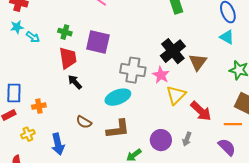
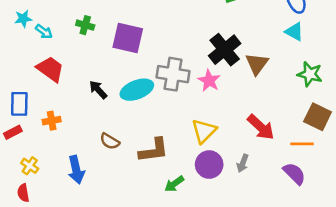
red trapezoid: (68, 58) -> (50, 69), moved, turned -45
yellow triangle: (176, 95) -> (204, 131), moved
cyan ellipse: (118, 97) -> (137, 90), moved
yellow cross: (28, 134) -> (30, 166), moved, turned -32

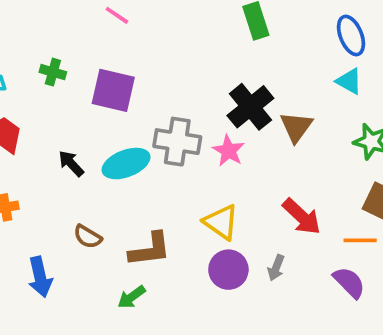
yellow triangle: (204, 131) -> (221, 222), turned -40
green arrow: (174, 184) -> (132, 297), moved

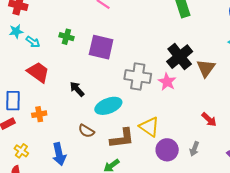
cyan ellipse: (126, 164) -> (108, 106), moved
red arrow: (302, 217) -> (209, 119), size x0.7
yellow triangle: (221, 222) -> (149, 127), moved

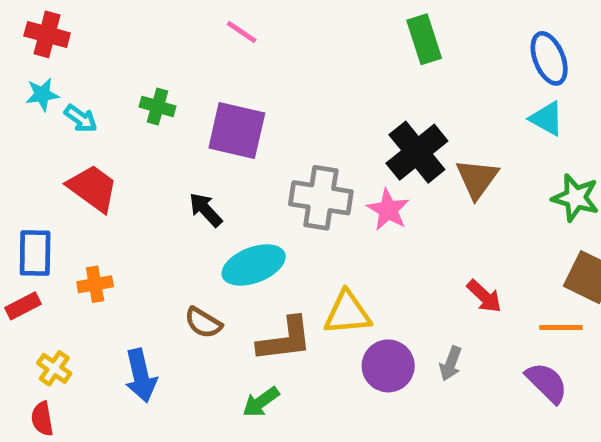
black arrow: (77, 89) -> (206, 210), moved
yellow triangle: (149, 127) -> (347, 313), turned -40

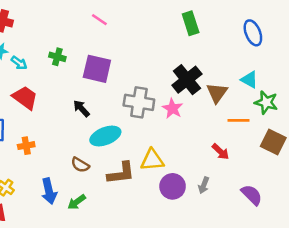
cyan triangle: (547, 119) -> (249, 80), moved
orange line: (561, 327) -> (239, 120), moved
green arrow: (261, 402) -> (77, 202), moved

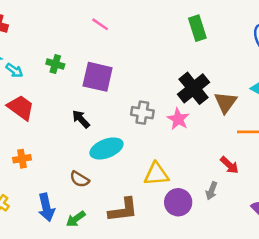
gray cross: (139, 102) -> (142, 113), size x0.7
brown L-shape: (121, 173) -> (123, 210), moved
gray arrow: (204, 185) -> (211, 191), moved

